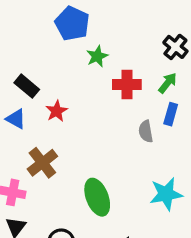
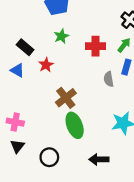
green star: (97, 56) -> (61, 36), moved
brown cross: (42, 163) -> (66, 98), moved

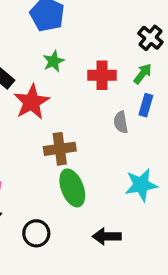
red star: (46, 65) -> (32, 102), size x1.6
brown cross: (66, 98) -> (60, 149), turned 30

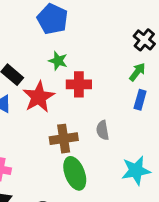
green star: (53, 61) -> (58, 61), turned -30
red cross: (102, 75) -> (79, 84), moved
gray semicircle: (121, 122) -> (103, 130), moved

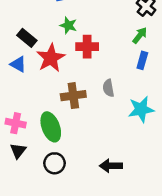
cyan star: (136, 171) -> (141, 109), moved
green ellipse: (75, 173) -> (51, 127), moved

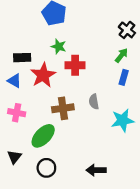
black rectangle: (27, 38) -> (22, 58), turned -42
pink cross: (16, 123) -> (17, 113), moved
green ellipse: (51, 127) -> (43, 136), turned 65

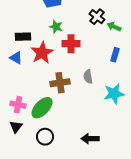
black cross: (127, 30) -> (97, 17), moved
green arrow: (121, 55) -> (114, 27), moved, turned -104
pink cross: (17, 113) -> (18, 105), moved

